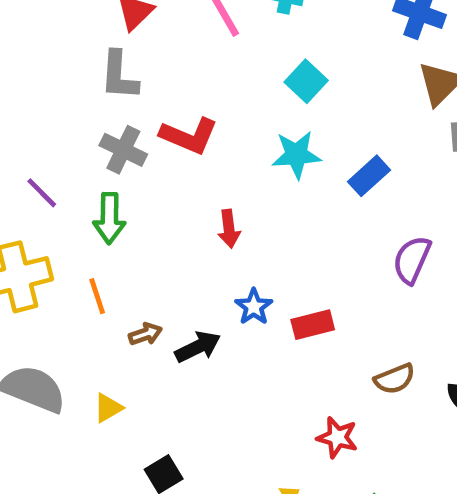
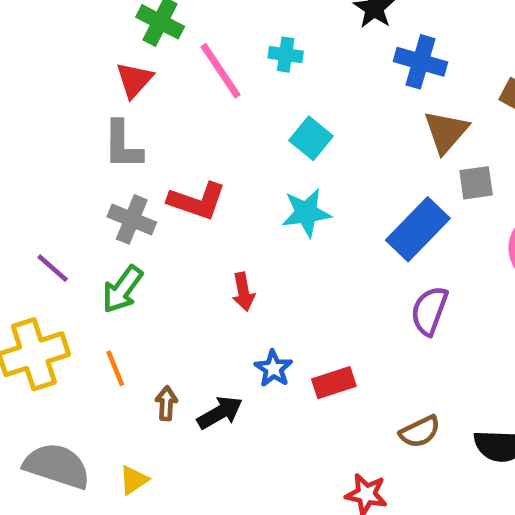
blue rectangle: (369, 176) -> (418, 229), moved, size x1.5
green arrow: (109, 218) -> (122, 289), turned 39
brown arrow: (145, 334) -> (166, 403), turned -64

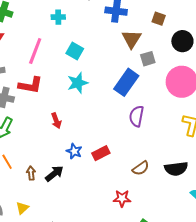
pink line: (220, 71) -> (35, 51), moved, turned 64

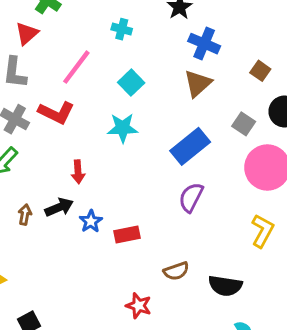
brown triangle: (132, 39) -> (198, 83), moved
gray square: (148, 59) -> (244, 124), moved, turned 35
brown arrow: (31, 173) -> (25, 215), moved
black arrow: (54, 174) -> (59, 207), moved

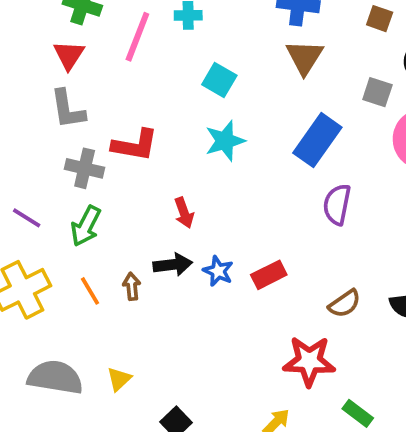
pink line: (76, 67) -> (137, 37), moved
black arrow: (59, 207) -> (173, 265), turned 32
red star: (139, 306) -> (309, 361), size x1.5

